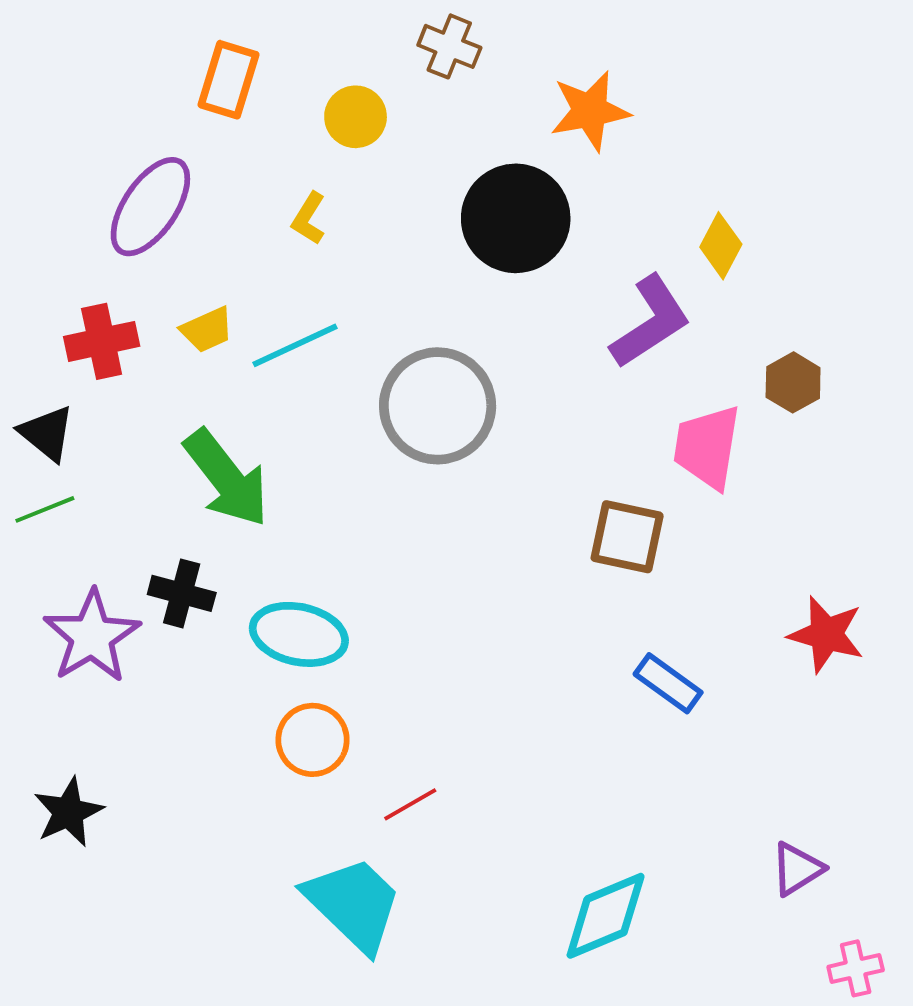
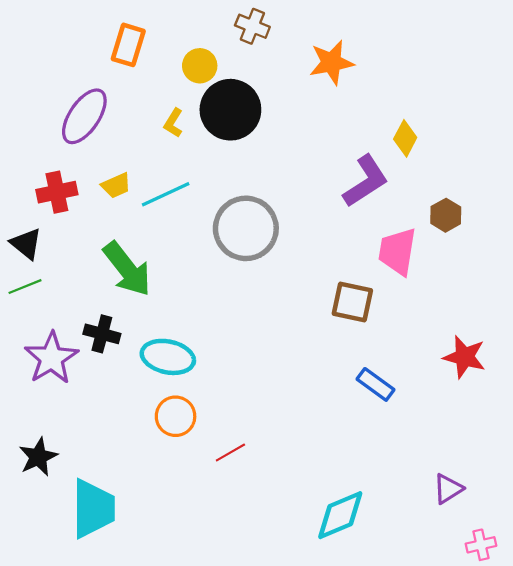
black circle: (516, 218) -> (230, 110), moved
cyan trapezoid: (354, 904) -> (93, 509), moved, turned 46

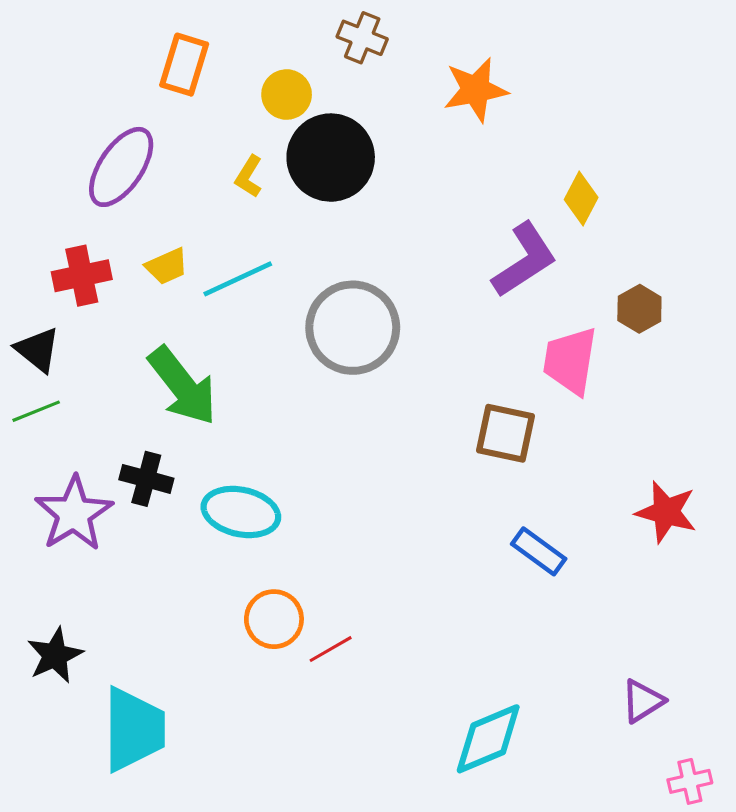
orange circle: (176, 416) -> (274, 619), moved

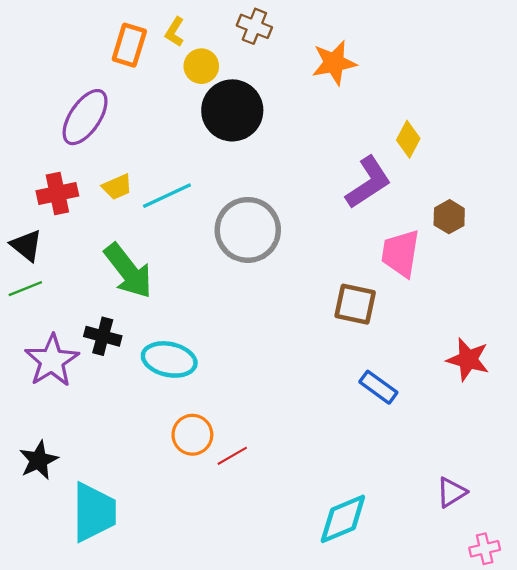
yellow L-shape: (249, 176) -> (175, 32), moved

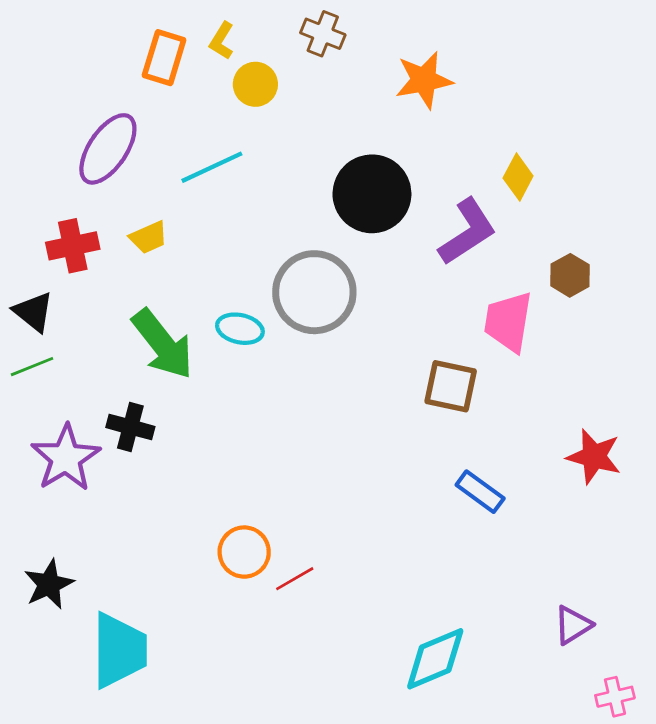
black circle: (232, 110) -> (372, 194), moved
cyan line: (167, 196) -> (212, 167), moved
cyan ellipse: (169, 359) -> (240, 329), moved, size x0.7

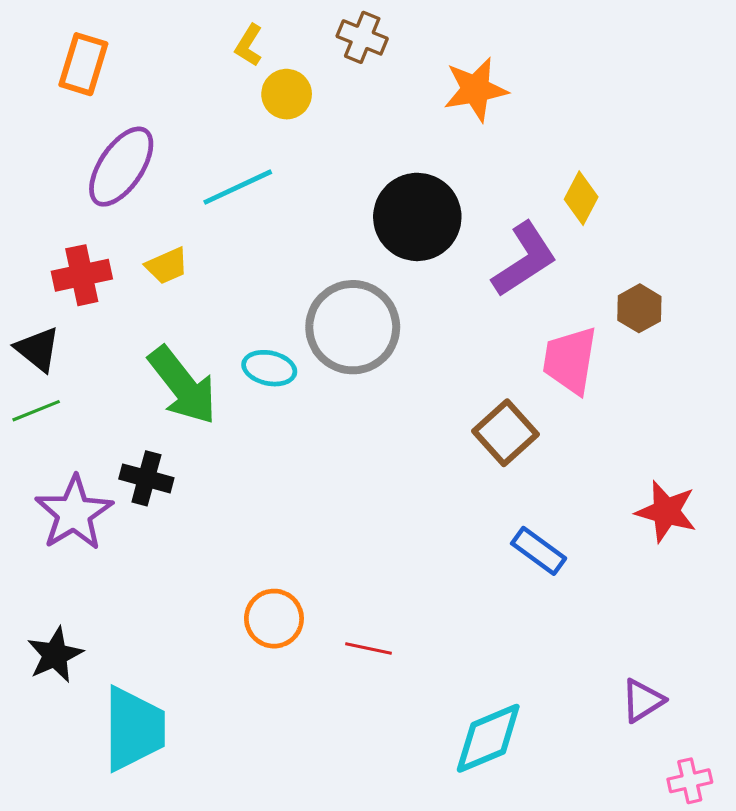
orange rectangle: (164, 58) -> (83, 64), moved
brown square: (451, 386) -> (505, 433), turned 36
red line: (295, 579) -> (368, 648), moved, turned 42

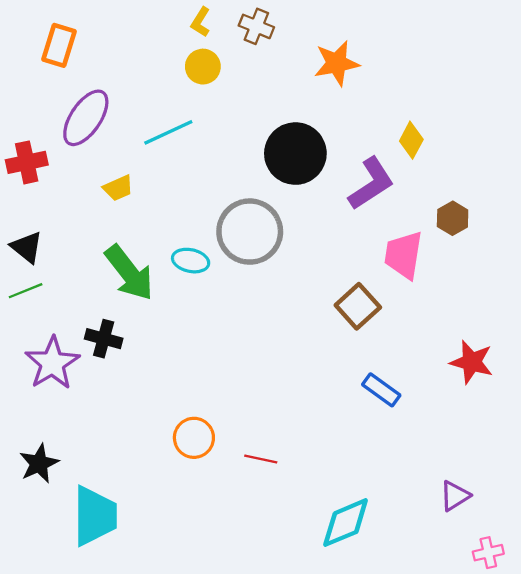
yellow L-shape: (249, 45) -> (201, 22), moved
red cross: (82, 275) -> (27, 162), moved

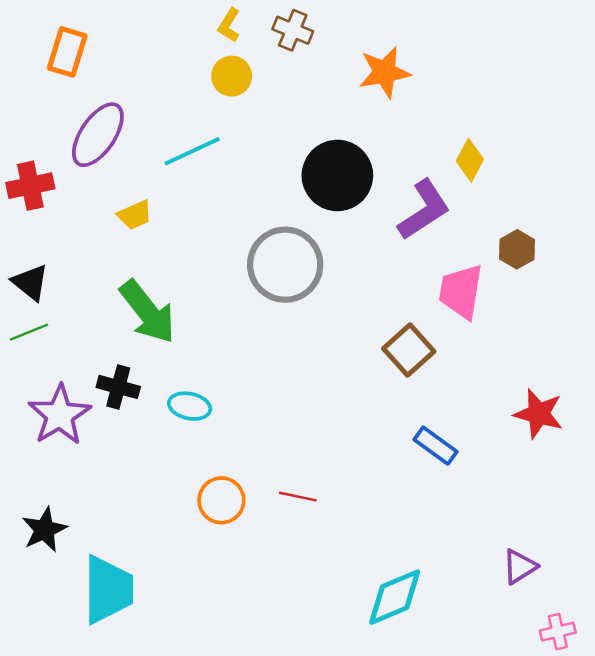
cyan ellipse: (191, 261) -> (190, 406), moved
red line: (261, 459) -> (298, 497), moved

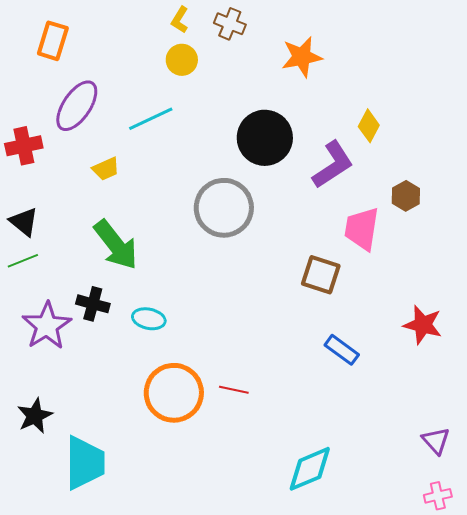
brown square: (409, 350) -> (321, 275), turned -30
orange circle: (221, 500) -> (174, 393), size x1.6
purple triangle: (520, 567) -> (436, 441), moved, turned -40

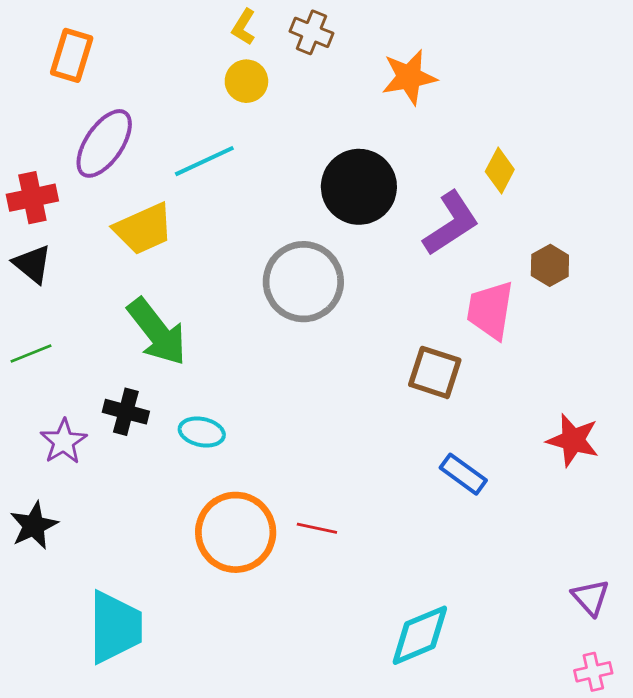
yellow trapezoid: (106, 169) -> (143, 229), size x1.6
black triangle: (24, 222) -> (32, 264), moved
purple star: (47, 326) -> (64, 442), size x0.7
black star: (35, 416) -> (34, 526), moved

